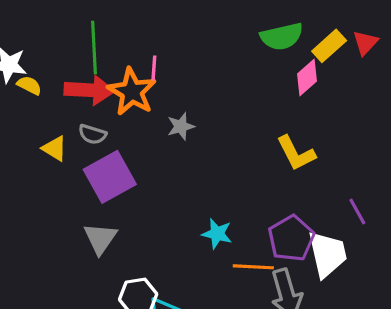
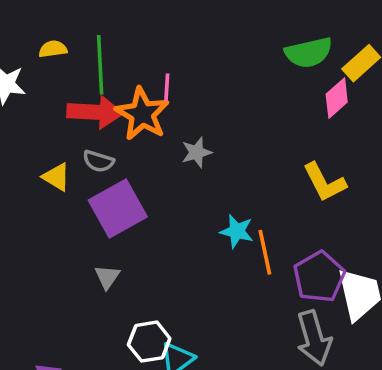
yellow semicircle: (29, 85) -> (53, 49), moved, turned -35
cyan star: (217, 234) -> (237, 231), moved
gray triangle: (100, 238) -> (107, 277), size x0.7
orange line: (253, 267) -> (265, 252), moved, turned 75

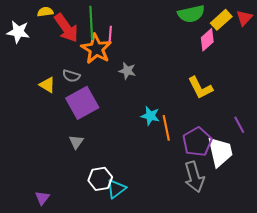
green line: (100, 65) -> (91, 23), moved
red arrow: (95, 112) -> (66, 28), moved, turned 52
gray star: (197, 152) -> (127, 71), turned 30

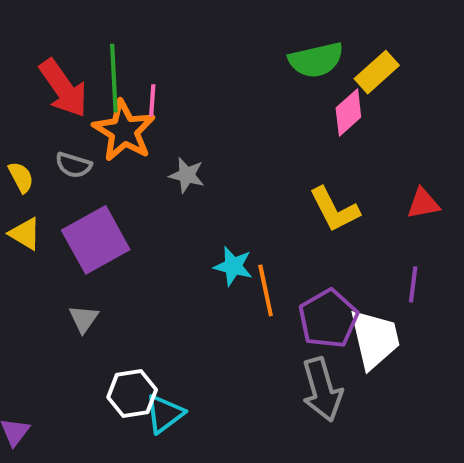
yellow semicircle: (45, 12) -> (21, 177), moved, turned 70
red triangle: (244, 18) -> (423, 203), moved, turned 36
gray semicircle: (71, 76) -> (73, 165), moved
yellow triangle: (47, 85) -> (25, 234), moved
purple line: (239, 125) -> (413, 284), turned 36

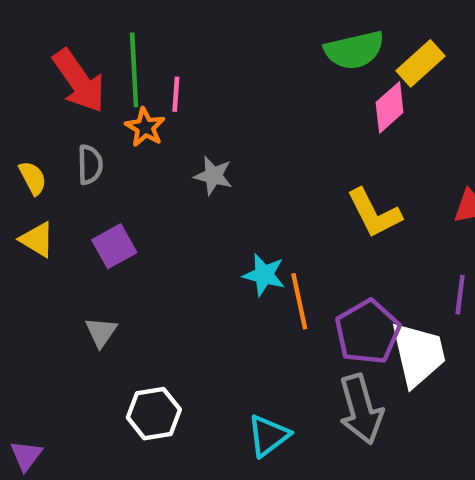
orange star: (124, 131) -> (145, 127), size x0.6
gray semicircle: (73, 165) -> (90, 165), turned -108
purple square: (96, 240) -> (114, 246), size x0.6
cyan triangle: (164, 414) -> (268, 436), moved

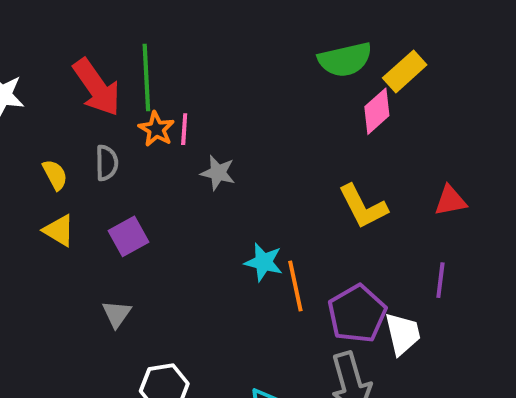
pink line: (176, 94) -> (184, 129), moved
white trapezoid: (418, 354) -> (403, 334), size x0.7

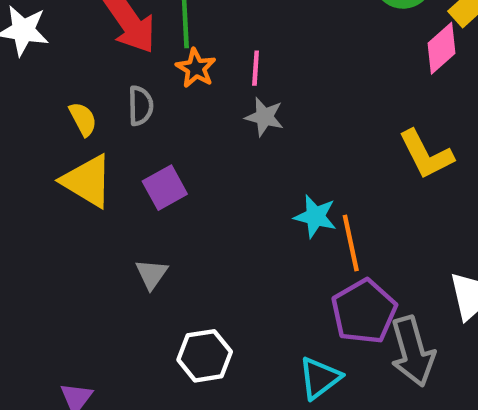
pink line: (184, 129) -> (256, 68), moved
yellow triangle: (59, 230) -> (87, 181), size x1.5
purple pentagon: (357, 314) -> (364, 312), moved

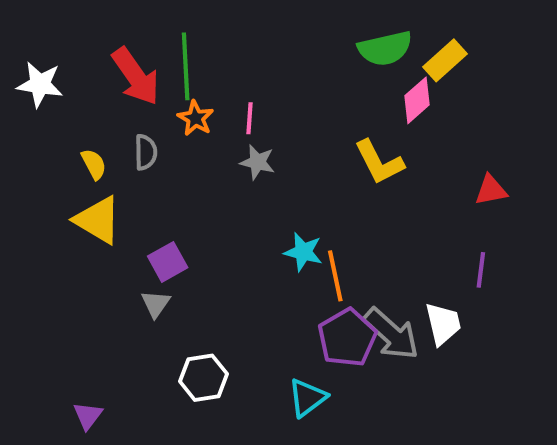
yellow L-shape: (426, 154) -> (379, 162), moved
purple square: (165, 188) -> (168, 262), moved
gray arrow: (413, 351) -> (391, 334), moved, turned -32

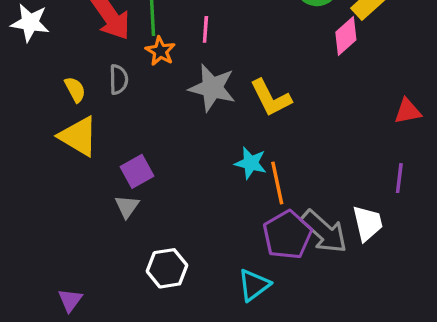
pink line: (249, 118) -> (205, 29), moved
gray star: (257, 162) -> (212, 88), size x1.6
yellow L-shape: (379, 162) -> (271, 98), moved

